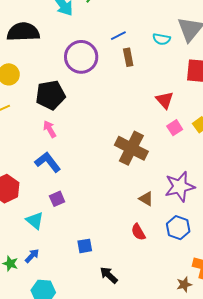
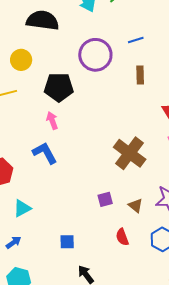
brown rectangle: (128, 57) -> (140, 75), moved
purple square: (57, 199) -> (105, 199), moved
cyan triangle: (35, 221) -> (22, 208), turned 42

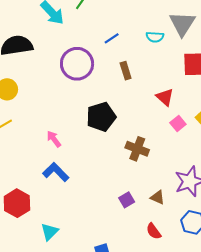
black pentagon: (59, 87) -> (101, 117), moved
brown cross: (130, 153) -> (137, 149), size x0.7

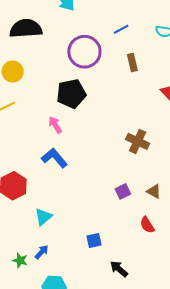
black pentagon: (101, 117) -> (71, 94), moved

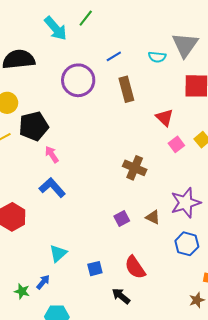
brown rectangle: (132, 63) -> (126, 89), size x1.4
black pentagon: (71, 94) -> (34, 126), moved
cyan triangle: (43, 217) -> (58, 253), moved
red semicircle: (147, 225) -> (135, 267), moved, size x1.4

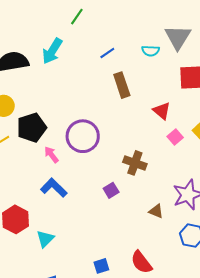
cyan arrow: (56, 28) -> (52, 51), moved, turned 76
purple circle: (78, 80) -> (83, 136), moved
purple square: (122, 218) -> (111, 190), moved
cyan triangle: (58, 253) -> (45, 239), moved

